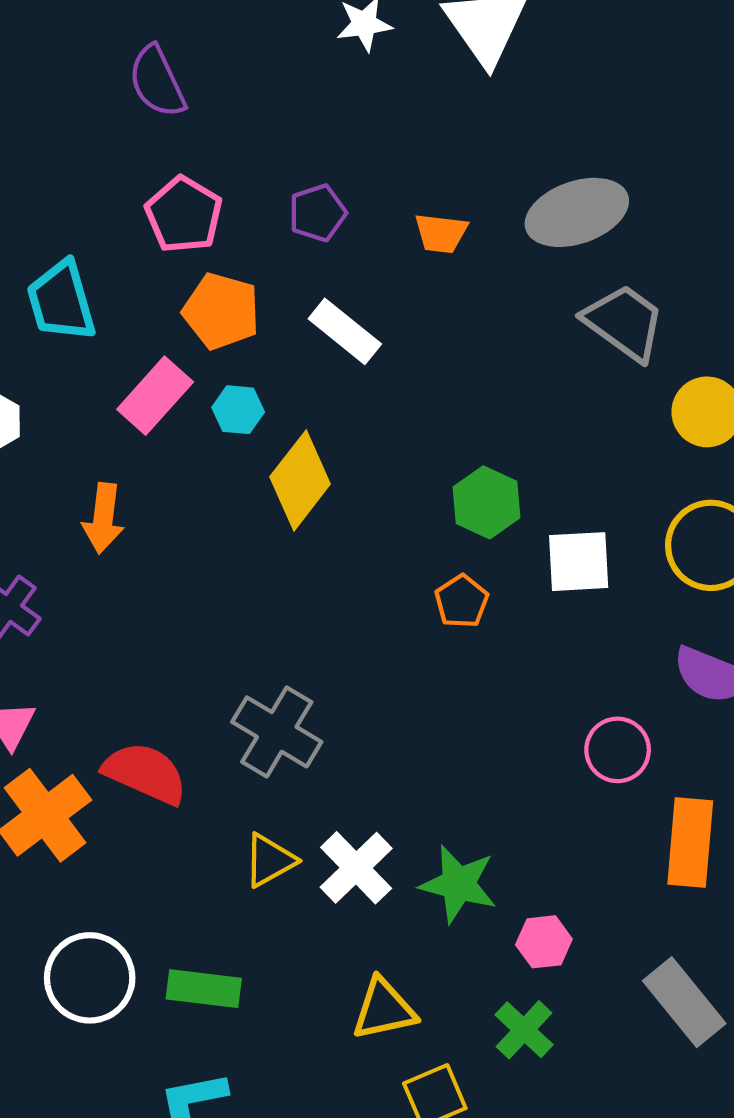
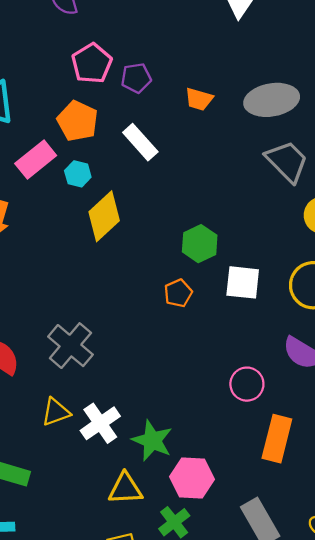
pink pentagon: (184, 215) -> (92, 63), moved
pink hexagon: (544, 942) -> (192, 478), size x1.5
yellow triangle: (384, 1009) -> (125, 489), moved

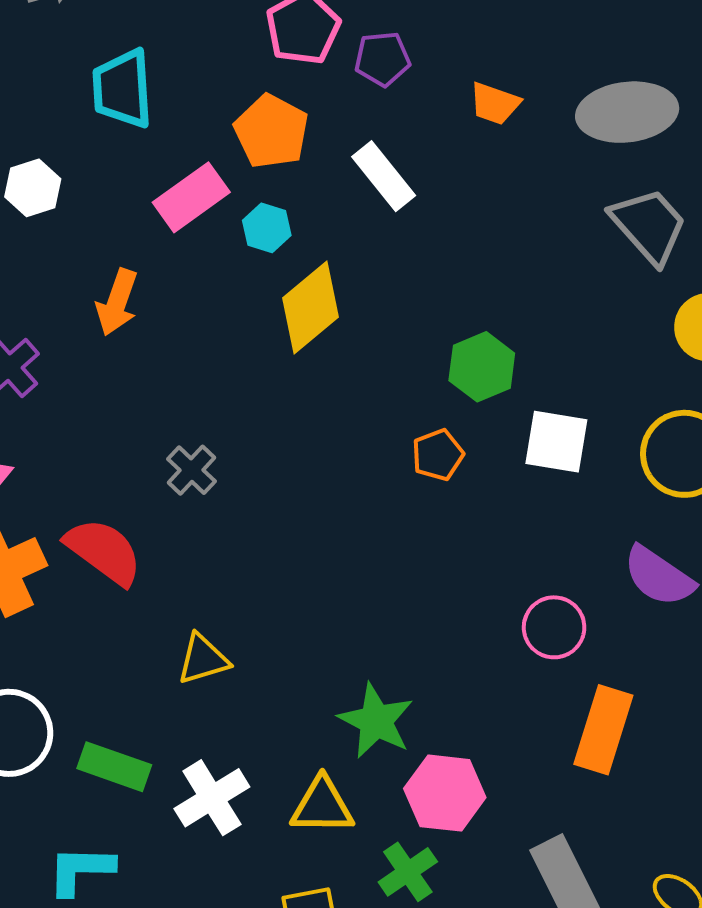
gray cross: (70, 346) -> (192, 470), moved, size x0.6
white cross: (100, 423) -> (212, 798), moved

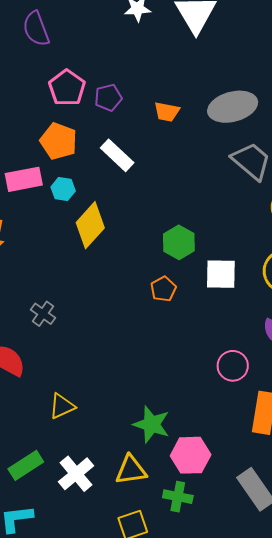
pink rectangle: (191, 197) -> (24, 179), turned 33
green rectangle: (114, 767) -> (26, 465), turned -44
green cross: (408, 872) -> (178, 497), turned -36

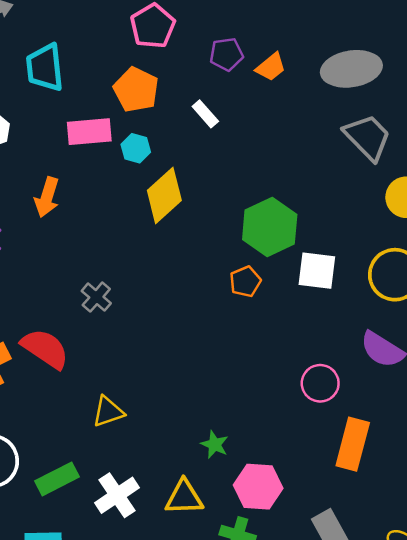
purple pentagon: (108, 98) -> (227, 54), moved
orange trapezoid: (167, 112) -> (271, 67), turned -56
white rectangle: (117, 155) -> (205, 114), size x0.7
green hexagon: (179, 242) -> (270, 227), size x1.4
green star: (152, 424) -> (215, 444), size x0.6

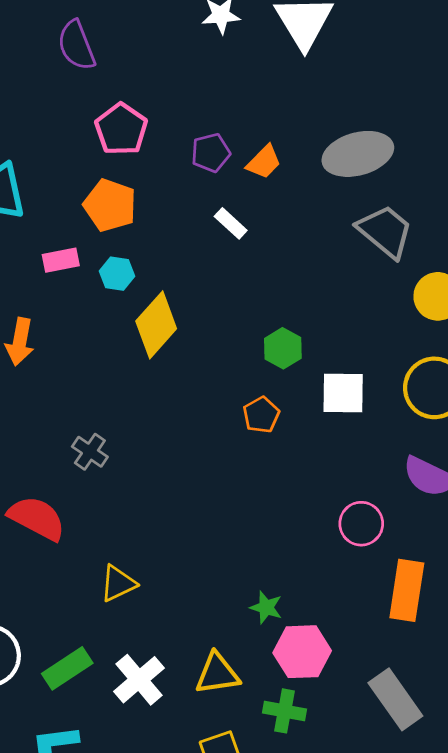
white rectangle: (205, 114) -> (231, 223), moved
pink rectangle: (89, 132) -> (61, 260), size x0.7
green hexagon: (270, 227) -> (283, 348), size x0.6
green star: (215, 444) -> (266, 607), moved

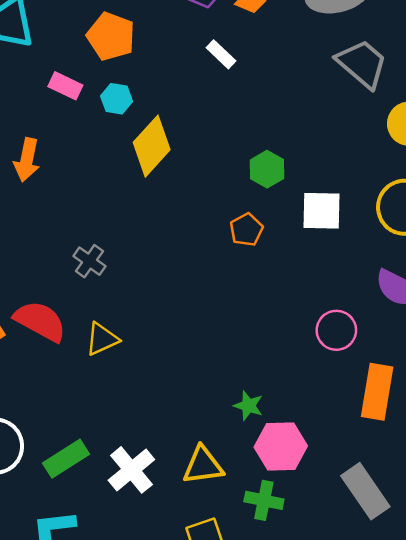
pink rectangle: (61, 260) -> (65, 86), turned 36
yellow triangle: (118, 583) -> (102, 339), moved

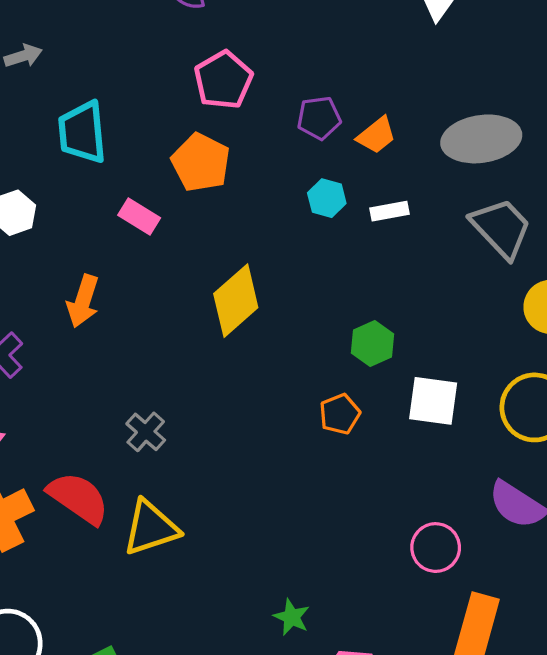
white rectangle: (221, 54) -> (389, 211), moved, turned -60
cyan hexagon: (117, 99) -> (327, 198), moved
yellow triangle: (102, 339) -> (151, 528), size x1.4
green star: (248, 406) -> (292, 617), moved

